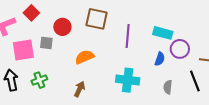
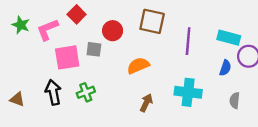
brown arrow: (80, 89) -> (146, 103), moved

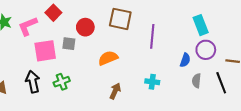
cyan rectangle: (229, 38) -> (201, 25), moved, turned 54
cyan cross: (188, 92) -> (152, 82), size x0.6
gray semicircle: (235, 100) -> (197, 81), moved

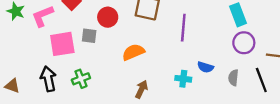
blue semicircle: (185, 60) -> (205, 67), moved, turned 88

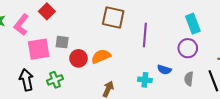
pink L-shape: (43, 16) -> (21, 25), turned -30
red circle: (108, 17) -> (78, 58), moved
purple circle: (244, 43) -> (188, 48), moved

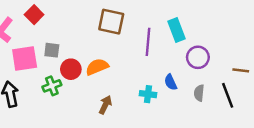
cyan rectangle: (193, 24) -> (177, 30), moved
blue semicircle: (164, 70) -> (171, 82), turned 48
green cross: (55, 80) -> (52, 86), moved

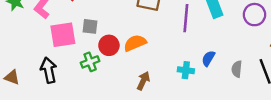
purple circle: (198, 57) -> (254, 15), moved
blue semicircle: (171, 82) -> (208, 58), turned 56

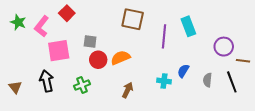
purple circle: (254, 15) -> (224, 47), moved
gray square: (90, 26) -> (90, 42), moved
green cross: (90, 62) -> (82, 85), moved
brown triangle: (12, 77) -> (15, 87), turned 32

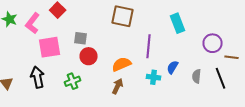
purple line: (164, 36) -> (148, 46), moved
orange semicircle: (120, 58) -> (122, 64), moved

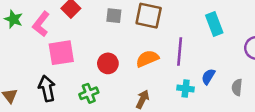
gray square: (80, 38) -> (114, 16), moved
orange semicircle: (122, 64) -> (147, 59), moved

